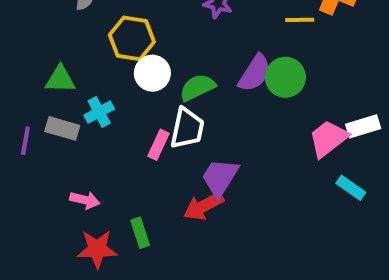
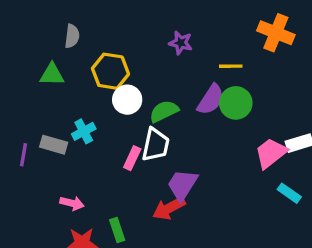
yellow line: (300, 20) -> (231, 66), moved
green triangle: (60, 79) -> (52, 75), moved

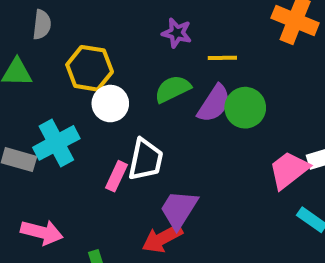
yellow line: (231, 66) -> (222, 58), moved
green semicircle: (164, 111) -> (173, 89), moved
cyan cross: (84, 131) -> (56, 143), size x1.5
pink arrow: (72, 203) -> (42, 232), size x1.4

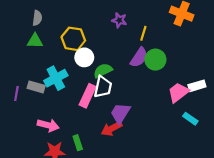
gray semicircle: (42, 25) -> (37, 18), moved
yellow line: (222, 58) -> (143, 33), turned -72
green semicircle: (173, 89) -> (103, 71), moved
pink rectangle: (117, 176) -> (88, 96), size x1.5

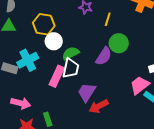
purple semicircle: (139, 57) -> (104, 56), moved
pink trapezoid: (178, 92) -> (140, 85), moved
red arrow: (112, 129) -> (99, 106), moved

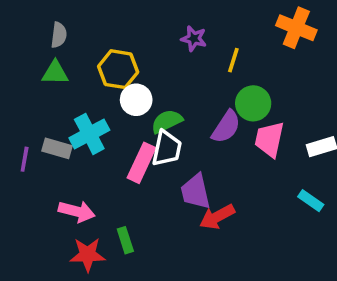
pink trapezoid: (140, 85) -> (269, 139), moved, turned -40
purple trapezoid: (87, 92) -> (196, 192), turned -45

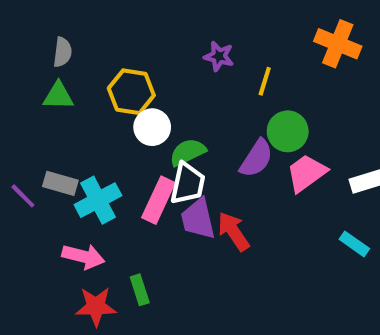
cyan cross: (89, 134) -> (98, 200), moved
pink trapezoid: (269, 139) -> (306, 173), turned 42
purple line: (25, 159) -> (23, 196), turned -55
purple trapezoid: (196, 192) -> (198, 219), moved
red arrow: (217, 217) -> (233, 231), moved, turned 84

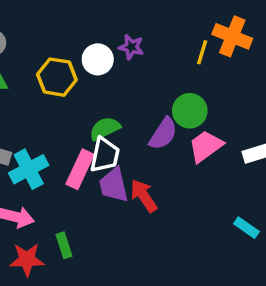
yellow line: (265, 81) -> (202, 52), moved
white circle: (152, 127) -> (98, 59), moved
cyan rectangle: (354, 244) -> (246, 228), moved

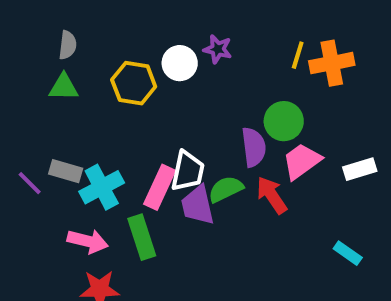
orange cross: (232, 36) -> (332, 63), moved, turned -33
green semicircle: (105, 128) -> (226, 189), moved
purple semicircle: (163, 134) -> (254, 147), turned -40
red arrow: (144, 196) -> (272, 195), moved
green rectangle: (64, 245) -> (142, 237), moved, size x1.5

